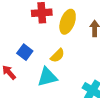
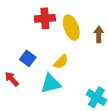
yellow ellipse: (68, 22) -> (71, 27), turned -40

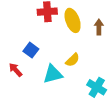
yellow semicircle: (61, 62) -> (73, 60), moved

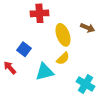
yellow ellipse: (73, 20) -> (63, 35), moved
brown arrow: (99, 27) -> (88, 28), turned 112

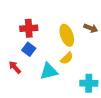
red cross: (39, 13) -> (29, 28), moved
cyan cross: (85, 84) -> (89, 83), turned -30

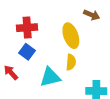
brown arrow: (91, 28) -> (92, 15), moved
yellow semicircle: (67, 58) -> (71, 62), turned -40

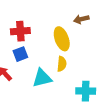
brown arrow: (92, 15) -> (81, 19), turned 144
blue square: (27, 52) -> (20, 54), turned 32

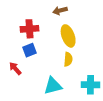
brown arrow: (81, 19) -> (60, 11), moved
cyan triangle: (42, 78) -> (53, 86), moved

